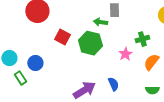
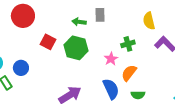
green arrow: (100, 22) -> (79, 22), moved
orange semicircle: (151, 62) -> (129, 73), moved
blue semicircle: (113, 84) -> (111, 89), moved, size x1.5

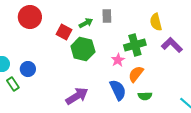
green arrow: (79, 22) -> (86, 23), turned 144
red square: (48, 42) -> (64, 32), moved
green cross: (128, 44) -> (135, 45), size x1.5

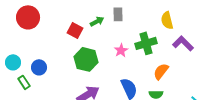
red circle: (30, 17) -> (28, 17), moved
green hexagon: (83, 49) -> (86, 59), moved
pink star: (118, 60) -> (121, 50), moved
orange semicircle: (136, 74) -> (161, 71), moved

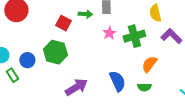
green arrow: (97, 21) -> (85, 14), turned 32
pink star: (121, 50) -> (109, 33), moved
green hexagon: (86, 59) -> (55, 52), moved

